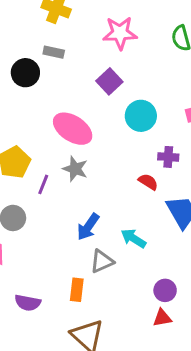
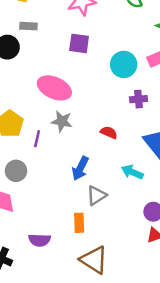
purple square: (109, 81) -> (79, 43), turned -30
cyan circle: (141, 116) -> (124, 64), moved
red semicircle: (148, 182) -> (109, 132), moved
cyan arrow: (133, 238) -> (132, 172), moved

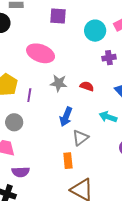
gray star: (62, 121) -> (59, 83), moved
purple semicircle: (40, 240) -> (21, 172), moved

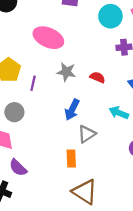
purple semicircle: (21, 172) -> (18, 168), turned 42

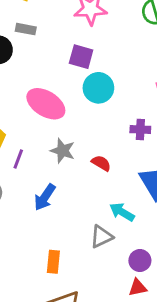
cyan circle: (110, 16) -> (98, 88), moved
blue arrow: (72, 110) -> (45, 197), moved
gray triangle: (87, 134) -> (101, 237), moved

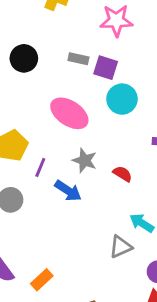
gray rectangle: (26, 29) -> (78, 59), moved
blue arrow: (45, 197) -> (68, 191), moved, turned -92
orange rectangle: (53, 262) -> (42, 280), moved, turned 40

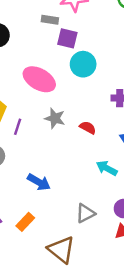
gray rectangle: (78, 59) -> (50, 20), moved
blue arrow: (68, 191) -> (39, 182), moved
gray triangle: (121, 247) -> (85, 213), moved

